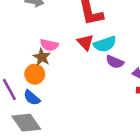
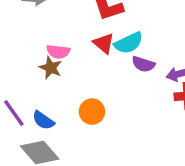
orange circle: (35, 74) -> (92, 112), moved

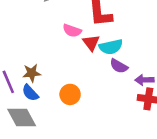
pink semicircle: (58, 52) -> (72, 31), moved
brown star: (51, 68) -> (32, 73), moved, turned 30

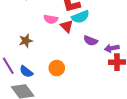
cyan semicircle: (111, 47) -> (80, 17), moved
brown star: (32, 73) -> (26, 41), moved

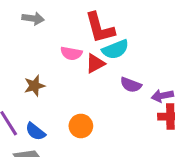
red triangle: (67, 26) -> (95, 63), turned 48

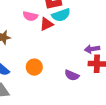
purple semicircle: (131, 85) -> (72, 75), moved

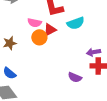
cyan semicircle: (61, 15) -> (76, 23), moved
orange circle: (34, 67) -> (39, 37), moved

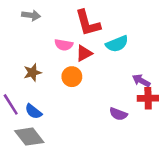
orange circle: (39, 37) -> (72, 77), moved
purple arrow: (93, 52) -> (141, 81), turned 40

